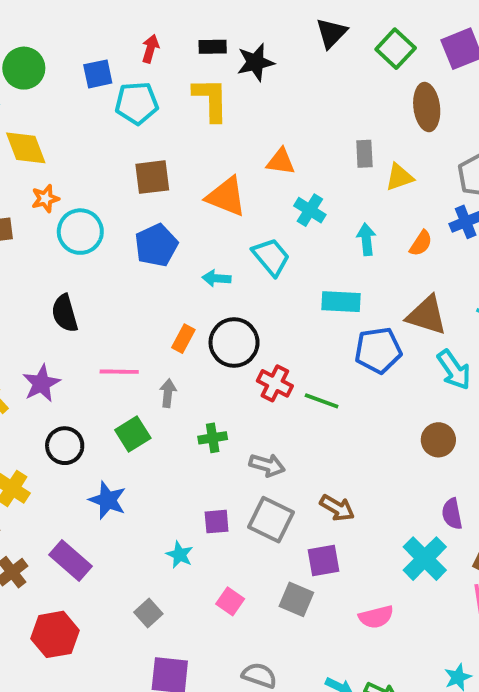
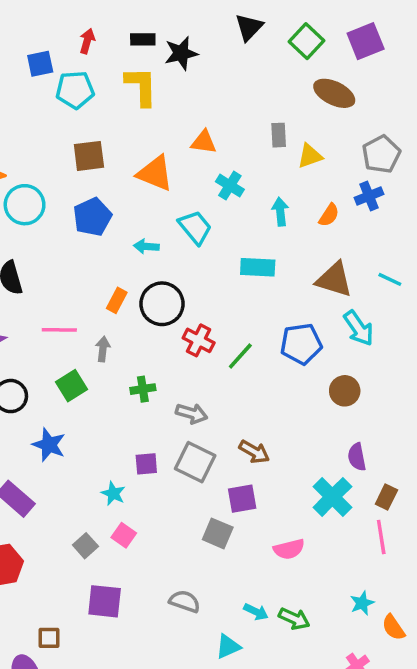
brown ellipse: (427, 107) -> (334, 93), turned -57
blue pentagon: (378, 350) -> (301, 344), moved
green line: (322, 401) -> (240, 356), turned -68
pink square: (230, 601) -> (124, 535), moved

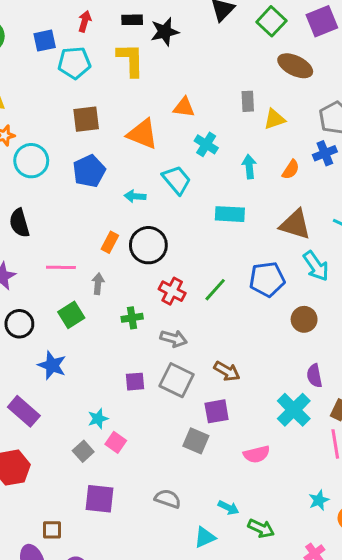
red cross: (199, 340) -> (172, 291), moved
cyan star: (113, 493) -> (98, 419), moved, turned 30
green arrow: (294, 619) -> (261, 528), moved

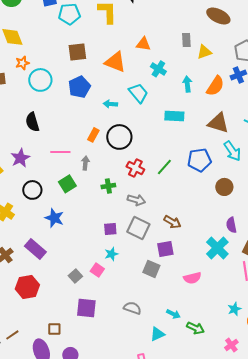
orange semicircle: (291, 170) -> (215, 86), size x1.5
cyan star: (98, 419) -> (111, 254), moved

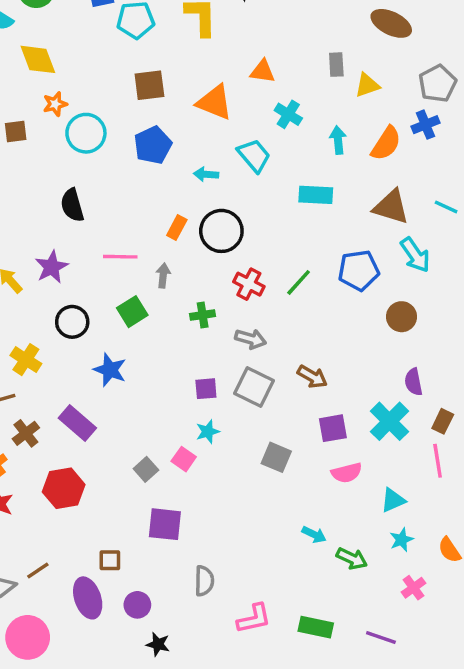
purple square: (165, 249) -> (333, 428), moved
gray semicircle: (132, 308) -> (204, 581), moved, turned 72
cyan star: (234, 309) -> (402, 540), moved
cyan triangle: (157, 334) -> (393, 500), moved

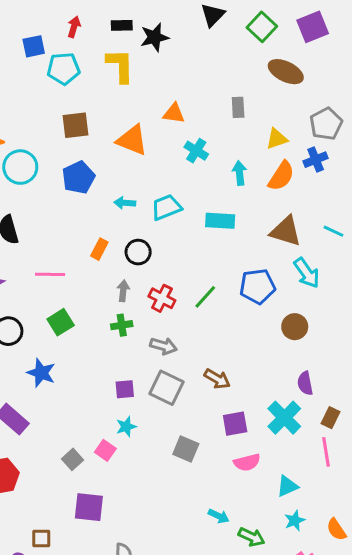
yellow triangle: (367, 85) -> (277, 139), moved
cyan trapezoid: (254, 155) -> (166, 207), moved, turned -72
black circle: (221, 231) -> (138, 252), size x0.7
gray arrow: (163, 276) -> (123, 291), moved

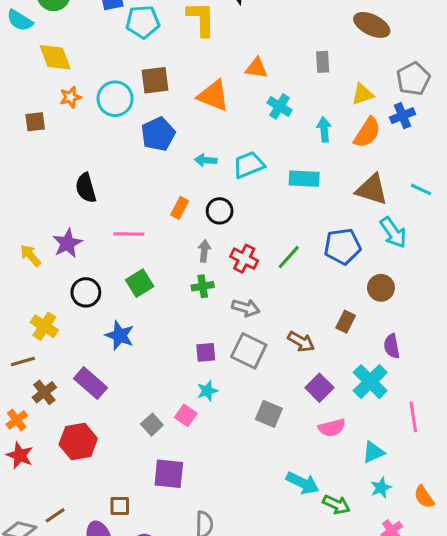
cyan circle: (20, 167) -> (115, 99), moved
brown rectangle: (330, 418) -> (346, 322), moved
purple square: (235, 424) -> (319, 388), turned -35
cyan arrow: (219, 516) -> (303, 483), size x1.5

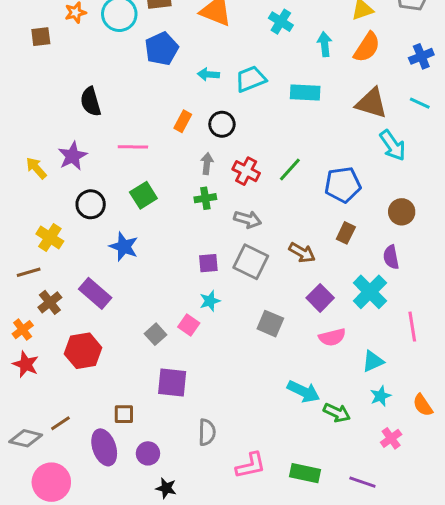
blue cross: (402, 116) -> (421, 56), moved
blue pentagon: (343, 246) -> (343, 185), moved
brown circle: (381, 288) -> (402, 212), moved

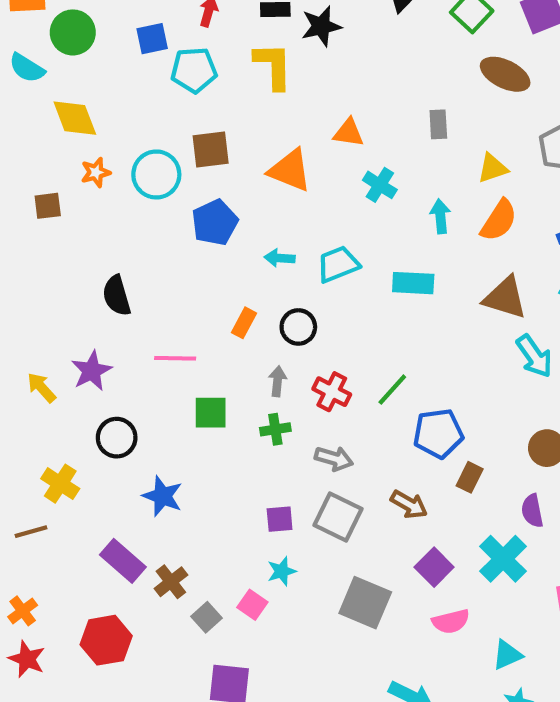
blue pentagon: (343, 185) -> (438, 433), moved
green square: (143, 195) -> (211, 413), moved, turned 32
brown cross: (50, 302) -> (171, 582), moved
gray square: (270, 324) -> (365, 603), size x1.4

